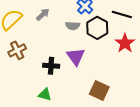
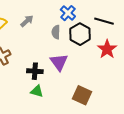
gray semicircle: (73, 26) -> (56, 32), turned 88
green triangle: (45, 95) -> (37, 91), moved

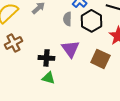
brown square: (82, 95) -> (100, 59), moved

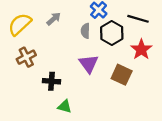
black cross: (46, 58) -> (51, 81), moved
green triangle: (48, 78) -> (65, 106), moved

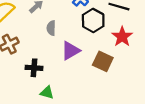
gray semicircle: (85, 31) -> (51, 28), moved
purple triangle: (89, 64) -> (71, 51), turned 36

